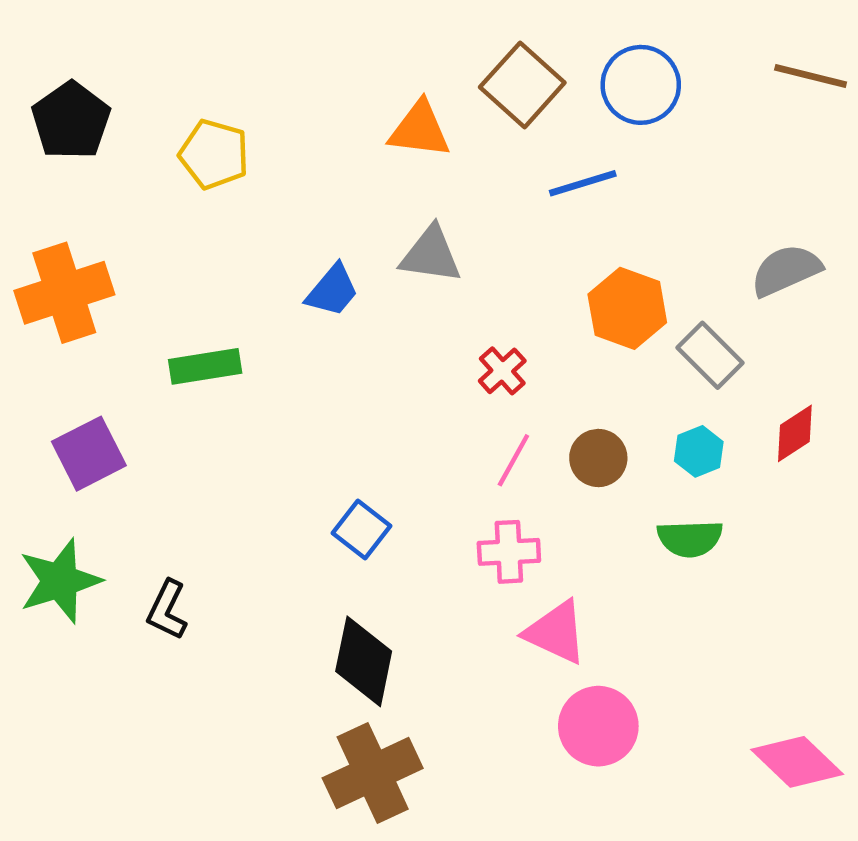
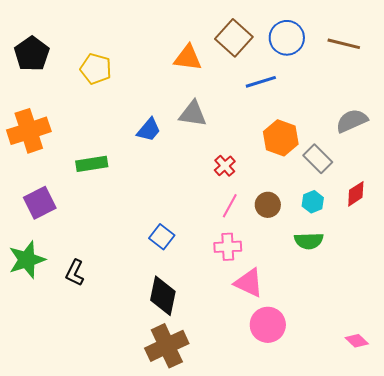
brown line: (811, 76) -> (344, 44), moved
pink diamond: (797, 762) -> (357, 341), size x0.6

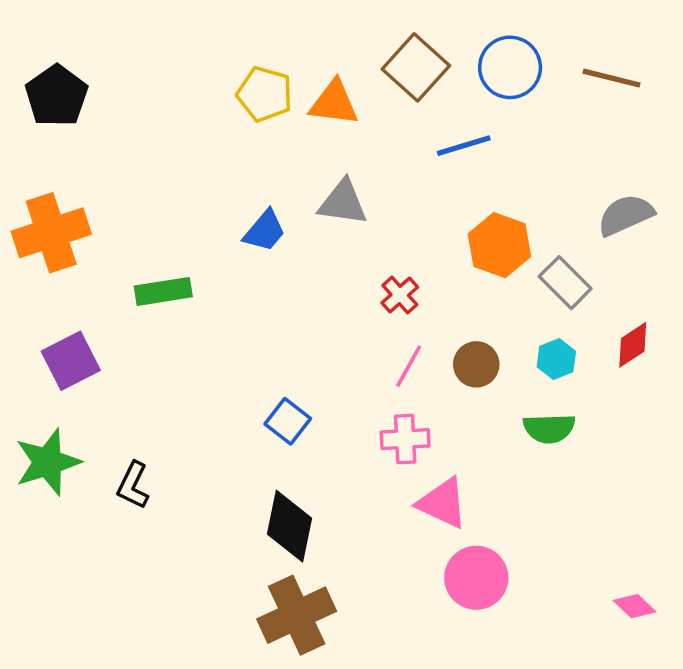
yellow pentagon: (96, 69) -> (265, 94), moved

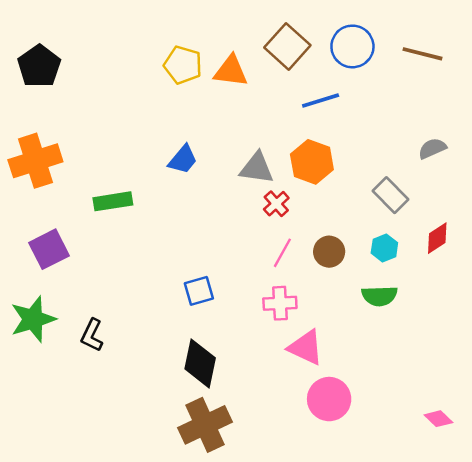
gray triangle: (343, 203) -> (257, 168), moved
gray semicircle: (626, 215) -> (432, 148), size x0.7
orange hexagon: (499, 245) -> (312, 162), moved
blue square: (288, 421) -> (199, 291), turned 36

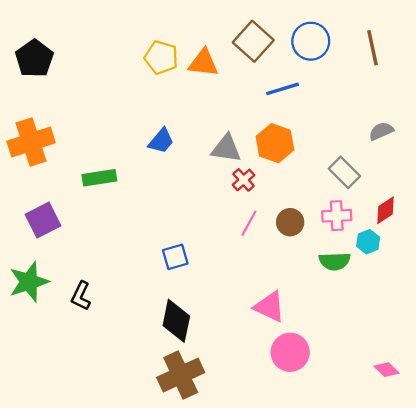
brown line: (422, 54) -> (373, 48), turned 64
cyan hexagon: (384, 248) -> (368, 242), moved
pink cross: (280, 303) -> (337, 216), moved

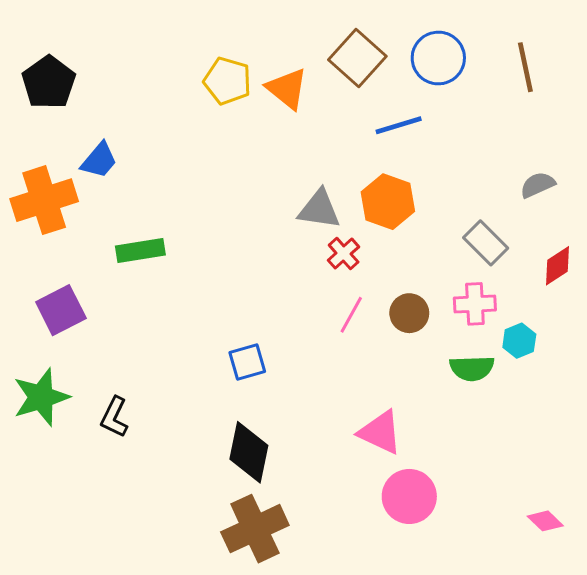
orange triangle: (203, 63) -> (287, 89), turned 32
blue trapezoid: (161, 141) -> (99, 160), moved
red diamond: (386, 210) -> (557, 266), moved

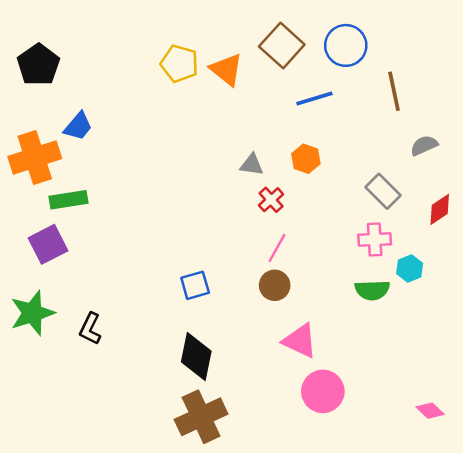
brown line: (525, 67) -> (394, 91), moved
orange hexagon: (388, 202) -> (306, 159), size x0.7
gray triangle: (319, 209) -> (252, 165), size x0.7
green rectangle: (140, 251) -> (69, 200), moved
brown circle: (409, 313) -> (275, 285), moved

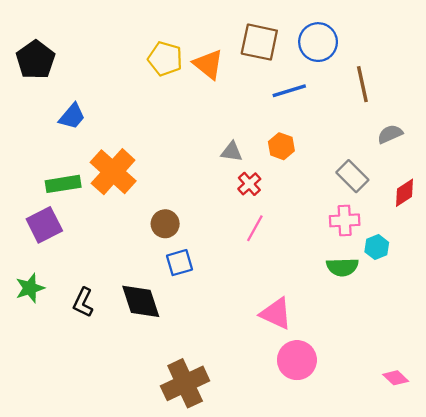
brown square: (282, 45) -> (259, 42), turned -30
orange cross: (35, 158) -> (113, 172), moved, turned -30
brown circle: (275, 285) -> (165, 224), moved
green star: (32, 313) -> (30, 288), size x0.7
black diamond: (196, 356) -> (141, 301), moved, turned -30

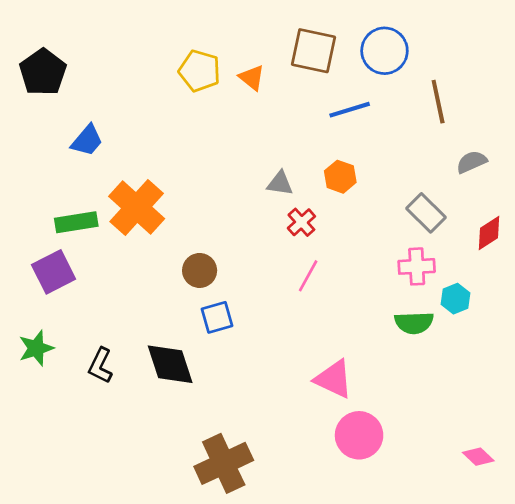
orange triangle: (208, 64) -> (252, 78), size x0.7

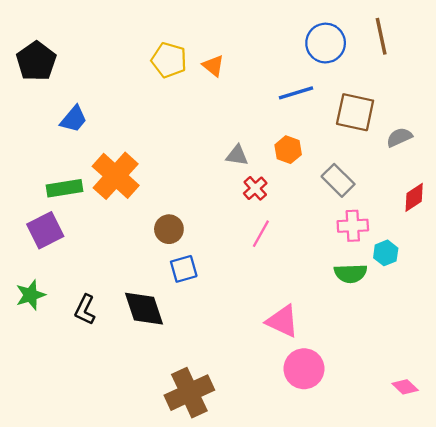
brown square: (313, 51) -> (355, 112), moved
brown line: (438, 102) -> (381, 36), moved
gray rectangle: (426, 213) -> (338, 180), moved

